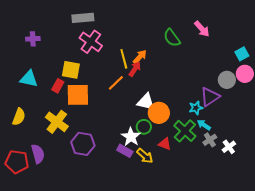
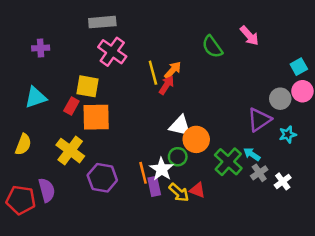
cyan triangle: (29, 79) -> (36, 97), turned -30
orange line: (116, 83) -> (143, 173), moved, turned -60
cyan star: (196, 108) -> (288, 134), moved
red triangle: (165, 144) -> (197, 190), moved
purple rectangle: (125, 151) -> (154, 186), turned 49

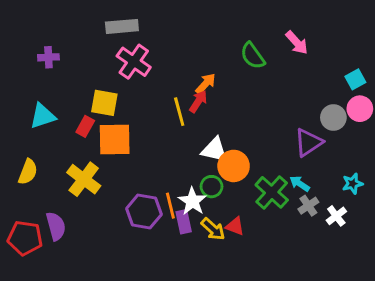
yellow line: (153, 73) -> (179, 112), moved
cyan star: (288, 134) -> (353, 184), moved
purple hexagon: (102, 178) -> (144, 212), moved

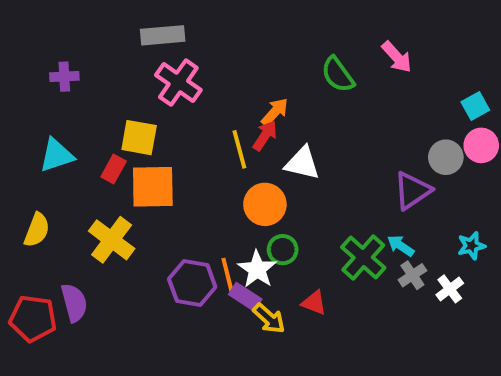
white triangle: (214, 150) -> (302, 163), moved
orange circle: (234, 166) -> (265, 204), moved
purple rectangle: (184, 222) -> (245, 297), turned -45
yellow arrow: (213, 229) -> (269, 318), moved

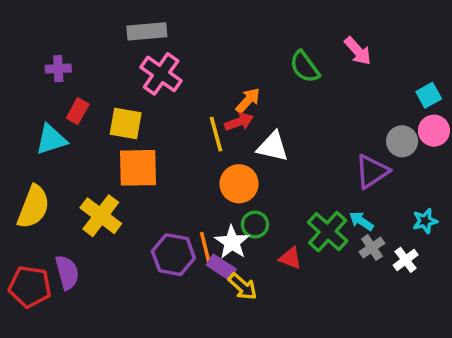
red arrow: (265, 136) -> (239, 122), turned 36
red rectangle: (114, 169) -> (78, 111), moved
yellow semicircle: (37, 230) -> (33, 207), size x1.4
red triangle: (314, 303) -> (290, 258), moved

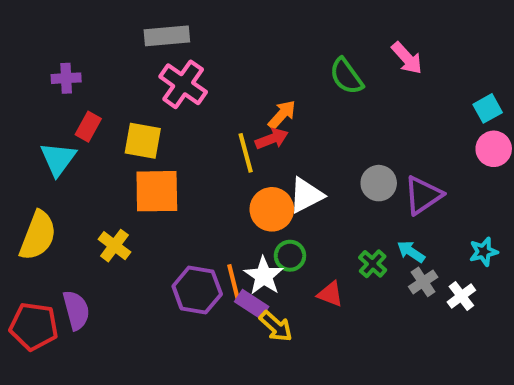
cyan triangle: (51, 139) -> (58, 159), turned -36
gray circle: (402, 141) -> (379, 183), moved
white triangle: (273, 147) -> (306, 195), moved, turned -40
yellow cross: (101, 216) -> (114, 246), size x0.7
green cross: (328, 232) -> (373, 264), size x0.6

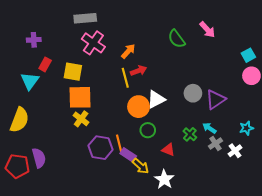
orange arrow: (282, 115) -> (128, 51), moved
yellow cross: (114, 246) -> (81, 119), moved
white star: (264, 276) -> (164, 179), moved

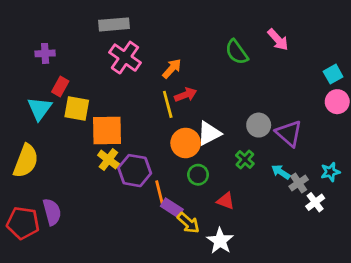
yellow square: (73, 72) -> (77, 109), moved
purple triangle: (216, 99) -> (289, 133), turned -45
green cross: (190, 134) -> (245, 160), moved
gray cross: (216, 144) -> (299, 183), moved
purple hexagon: (101, 148) -> (135, 171), moved

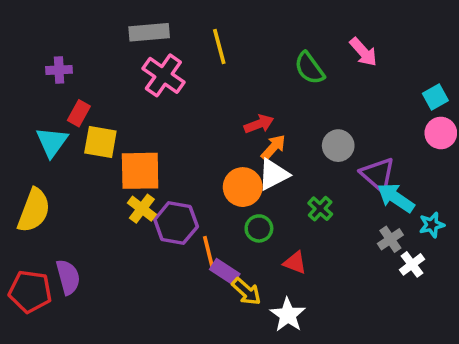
orange arrow: (172, 69) -> (273, 147), moved
red arrow: (186, 95) -> (259, 124), moved
yellow line: (168, 104) -> (219, 47), moved
gray circle: (259, 125) -> (338, 146), moved
cyan arrow: (281, 172) -> (396, 198), moved, size x1.5

